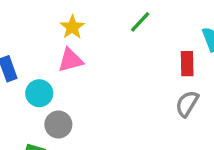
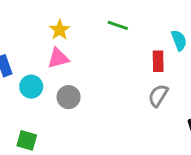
green line: (140, 22) -> (118, 25), turned 66
gray circle: (58, 125) -> (69, 97), moved

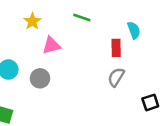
pink triangle: (58, 58) -> (51, 45), moved

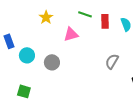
pink triangle: (51, 45) -> (71, 34), moved
red rectangle: (116, 48) -> (105, 21), moved

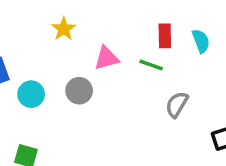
green line: (85, 14) -> (151, 65), moved
gray circle: (52, 62) -> (79, 91), moved

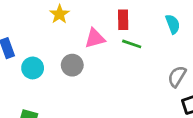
red rectangle: (165, 36) -> (123, 20), moved
gray semicircle: (177, 104) -> (177, 76), moved

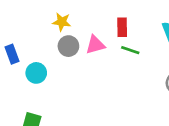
yellow star: (59, 14) -> (62, 22), turned -30
gray circle: (72, 65) -> (68, 46), moved

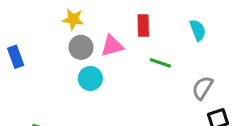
green line: (130, 50) -> (160, 63), moved
cyan circle: (36, 73) -> (90, 78), moved

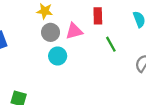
green line: (160, 63) -> (111, 44), turned 42

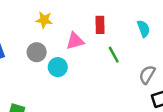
gray circle: (51, 32) -> (37, 52), moved

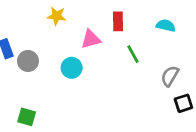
cyan semicircle: (143, 29) -> (166, 26), turned -56
gray circle: (37, 52) -> (28, 61), moved

